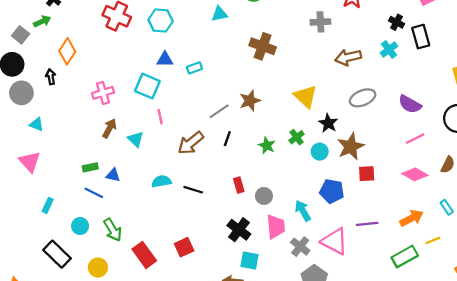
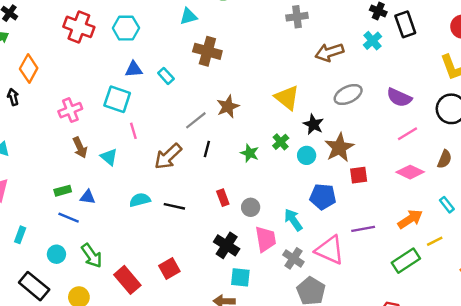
brown cross: (263, 46) -> (207, 51), moved
cyan rectangle: (194, 68) -> (166, 76), turned 72
brown arrow: (109, 128) -> (80, 147), turned 132

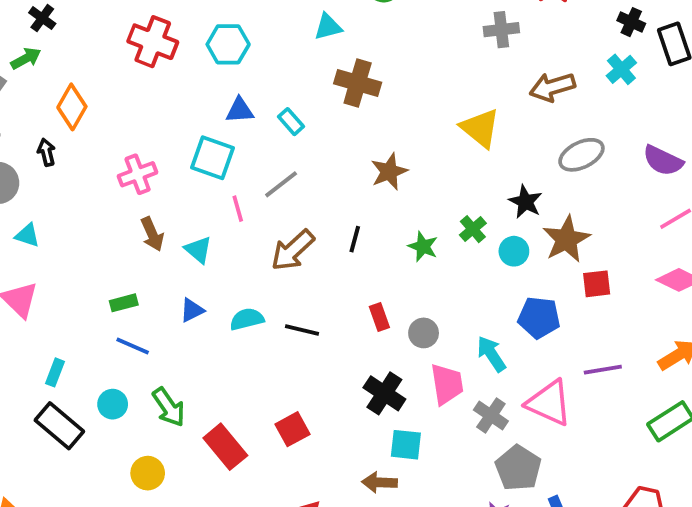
yellow triangle: (287, 98) -> (480, 128), moved
gray line: (196, 120) -> (281, 184), moved
blue triangle: (88, 197) -> (192, 310), moved, turned -35
black rectangle: (34, 286) -> (59, 426), moved

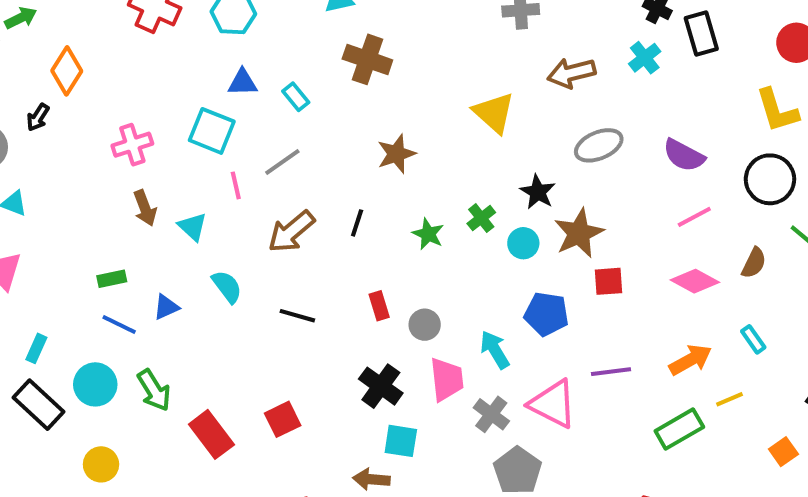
black arrow: (46, 152) -> (38, 117), turned -136
blue triangle: (192, 310) -> (166, 307), moved
cyan semicircle: (247, 319) -> (227, 287), moved, turned 64
cyan circle: (113, 404) -> (95, 384), size x1.4
yellow circle: (148, 473) -> (101, 464), moved

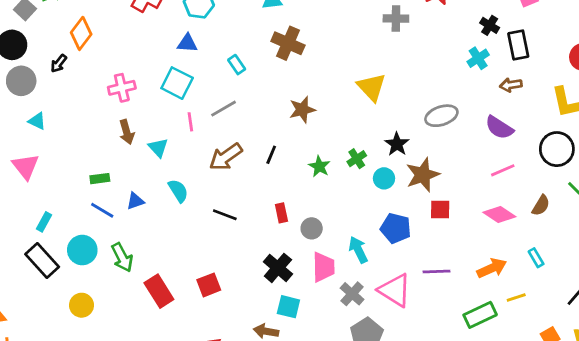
brown arrow: (571, 73) -> (511, 85), moved, size x0.7
blue triangle: (242, 82) -> (187, 43), moved

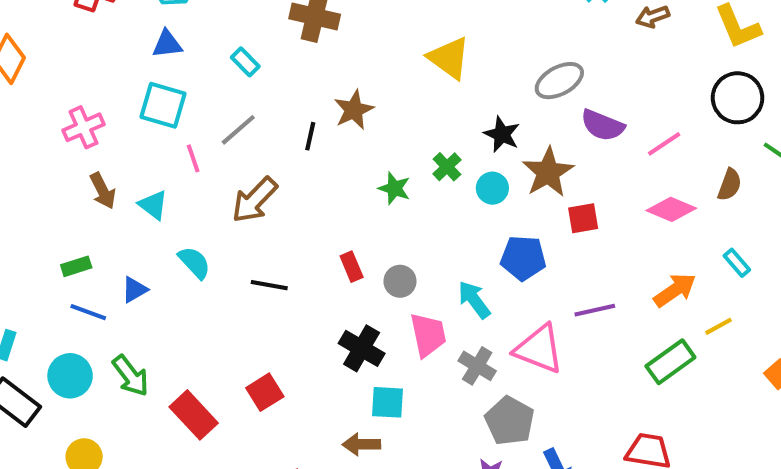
purple semicircle: (499, 128) -> (603, 125), moved
black line: (271, 155) -> (310, 136), moved

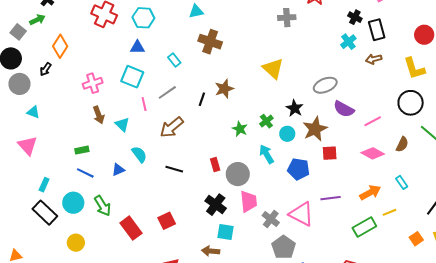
gray circle: (400, 281) -> (238, 174), size x1.5
blue triangle: (134, 290) -> (118, 170), moved
cyan arrow: (474, 300) -> (267, 154), moved

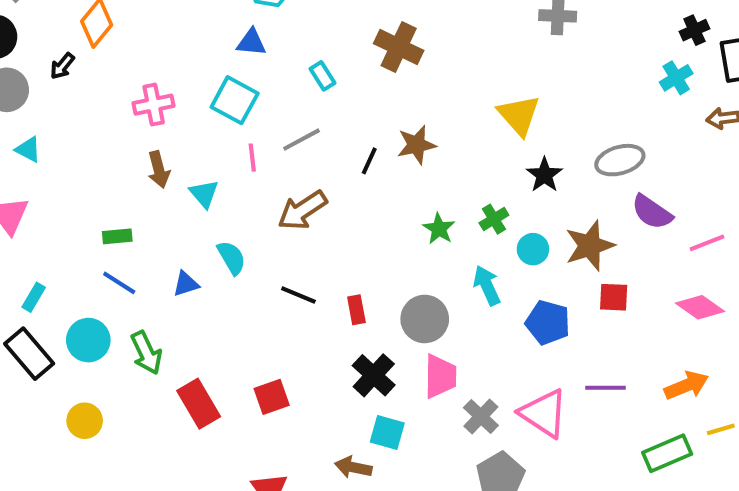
black cross: (355, 17) -> (694, 30), turned 32
black star: (295, 108) -> (544, 175), moved
red rectangle: (215, 164) -> (356, 310), moved

